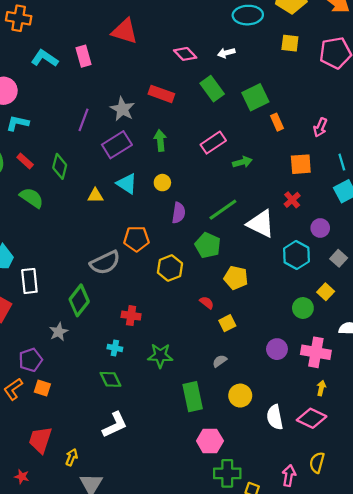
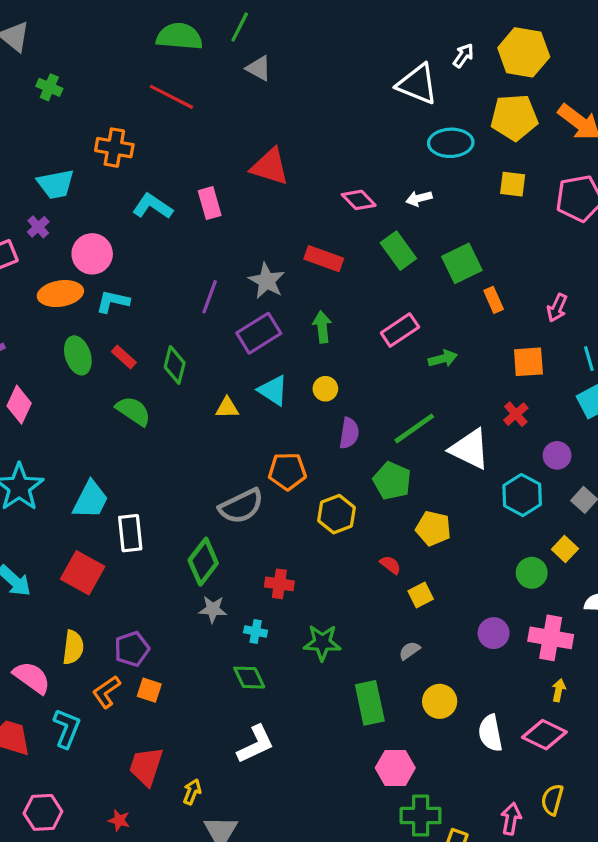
gray star: (59, 332) -> (213, 609), moved, turned 30

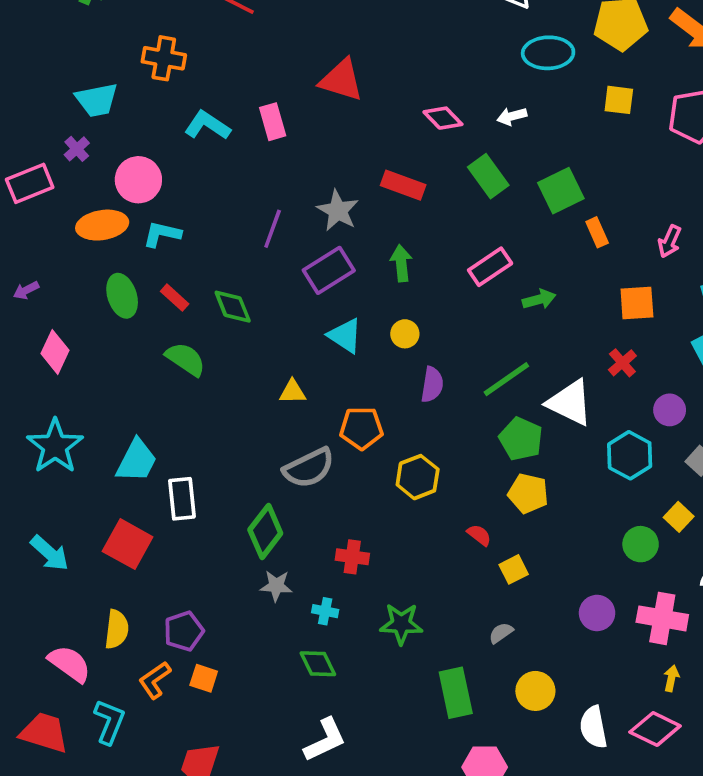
green diamond: (175, 365) -> (233, 307), turned -36
yellow triangle: (227, 408) -> (292, 392), moved
green pentagon: (392, 481) -> (521, 439), moved

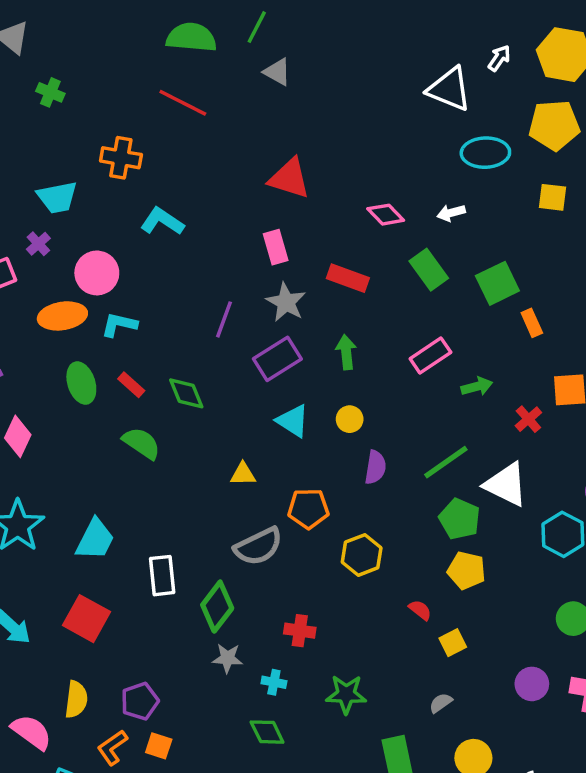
pink rectangle: (273, 122) -> (276, 247), moved
red cross: (622, 363) -> (528, 419), moved
white rectangle: (182, 499) -> (162, 576), moved

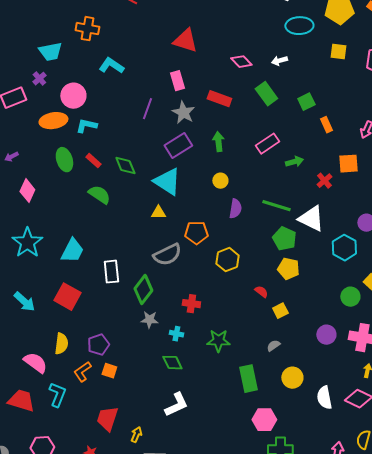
green square: (497, 283) -> (306, 102), size x0.7
purple line: (224, 319) -> (147, 109), moved
cyan triangle: (293, 421) -> (167, 182), moved, size x1.4
green line: (446, 462) -> (276, 206), turned 52

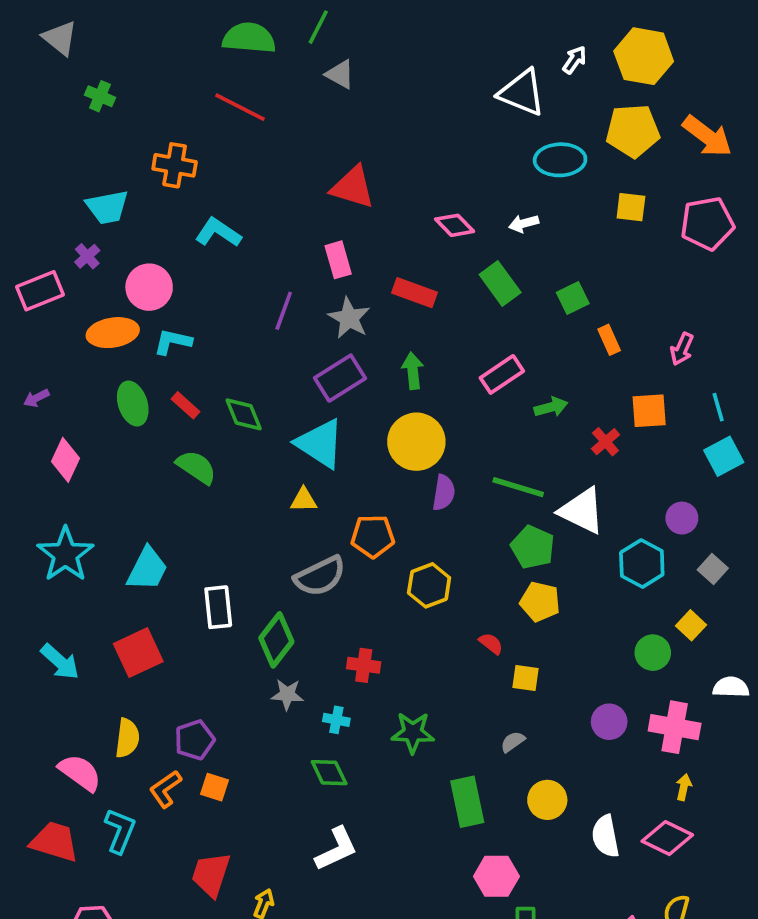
yellow circle: (220, 181) -> (416, 442), size x2.0
red square: (67, 297) -> (138, 653), turned 36
yellow square: (280, 311) -> (525, 678), turned 35

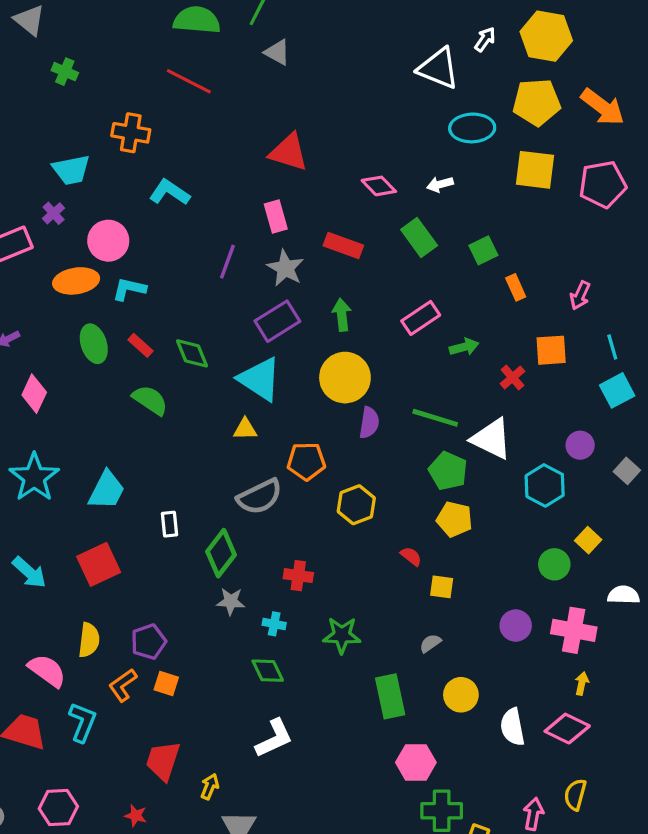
yellow square: (631, 207) -> (535, 170), size x1.5
gray square: (713, 569) -> (627, 471), moved
white rectangle: (218, 607) -> (169, 524), size x0.7

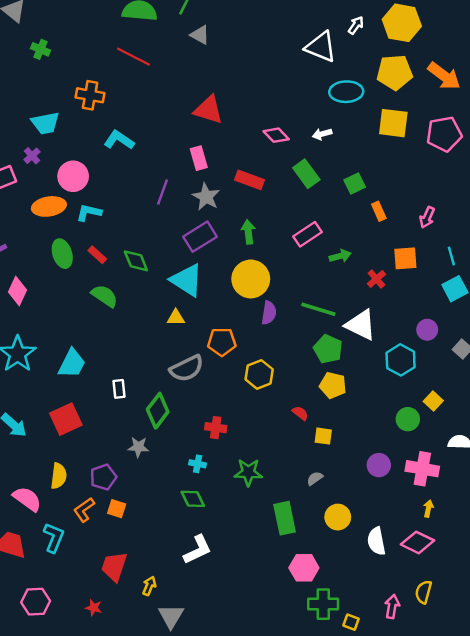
gray star: (231, 601) -> (138, 447), moved

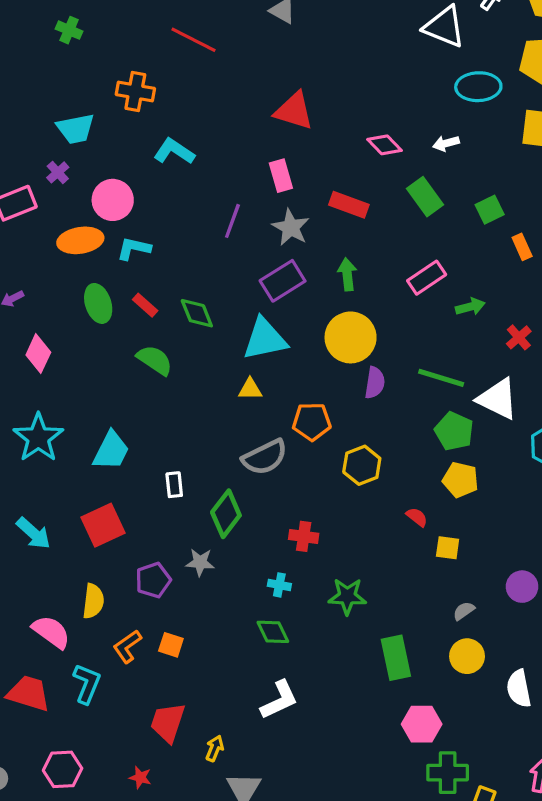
cyan triangle: (187, 280) -> (265, 339), turned -45
purple pentagon: (103, 477) -> (153, 580), moved
gray semicircle: (315, 478) -> (464, 611), moved

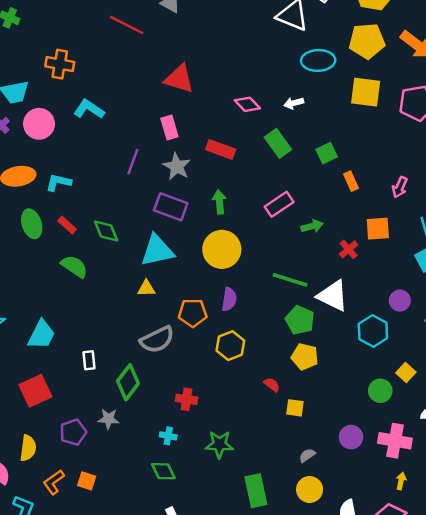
red line: (194, 40) -> (127, 25), moved
pink circle: (113, 200) -> (39, 124), moved
purple rectangle: (283, 281) -> (171, 207), turned 52
purple semicircle: (375, 383) -> (229, 299), moved

